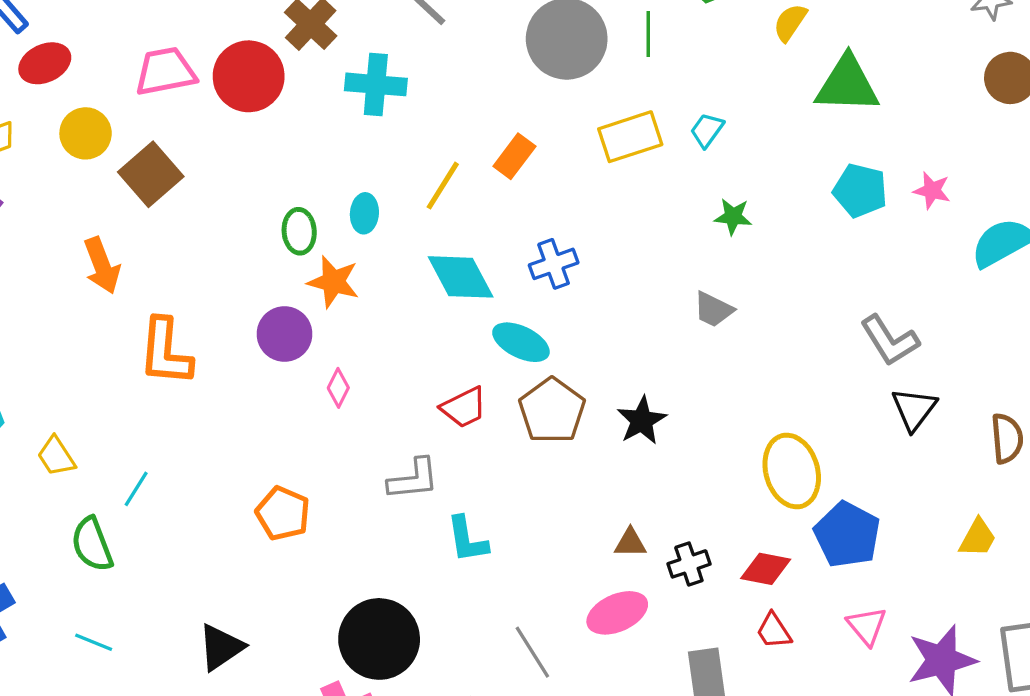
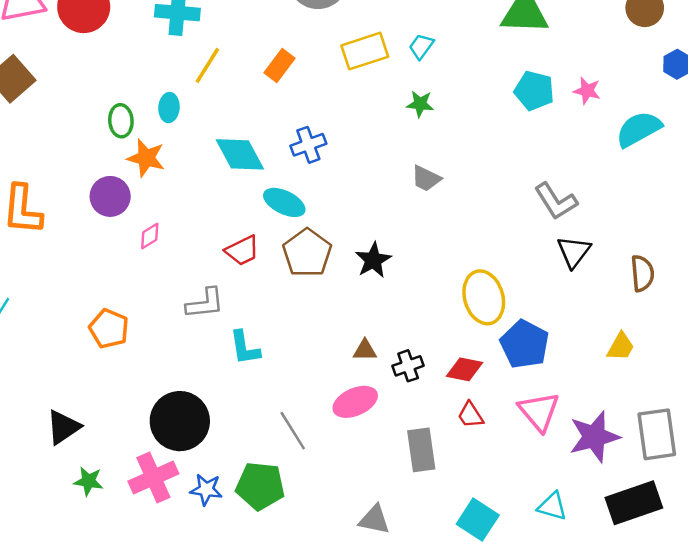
yellow line: (443, 186) -> (207, 65), moved
green star: (733, 217) -> (420, 104), moved
pink diamond: (338, 388) -> (150, 236), turned 32
pink triangle: (867, 626) -> (539, 411), size x1.4

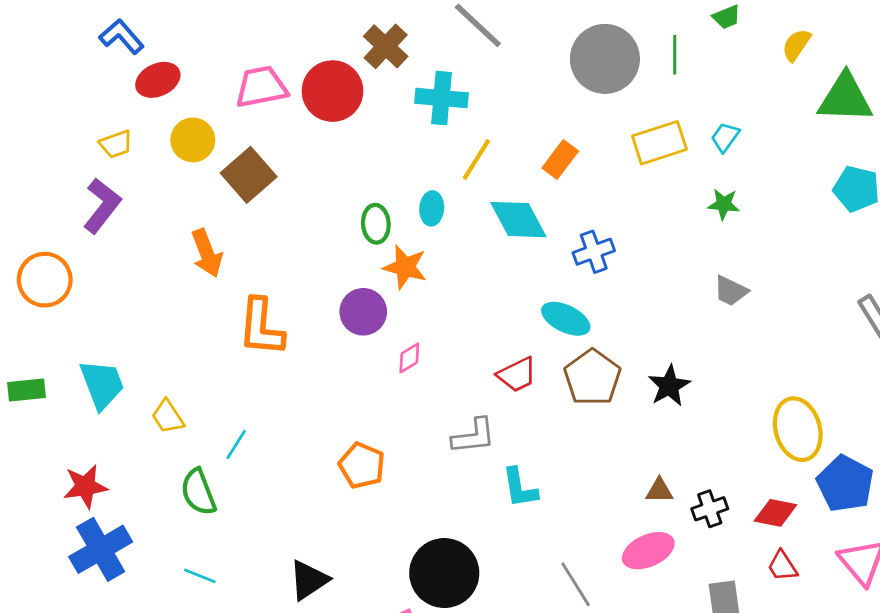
cyan diamond: (240, 154) -> (518, 220), moved

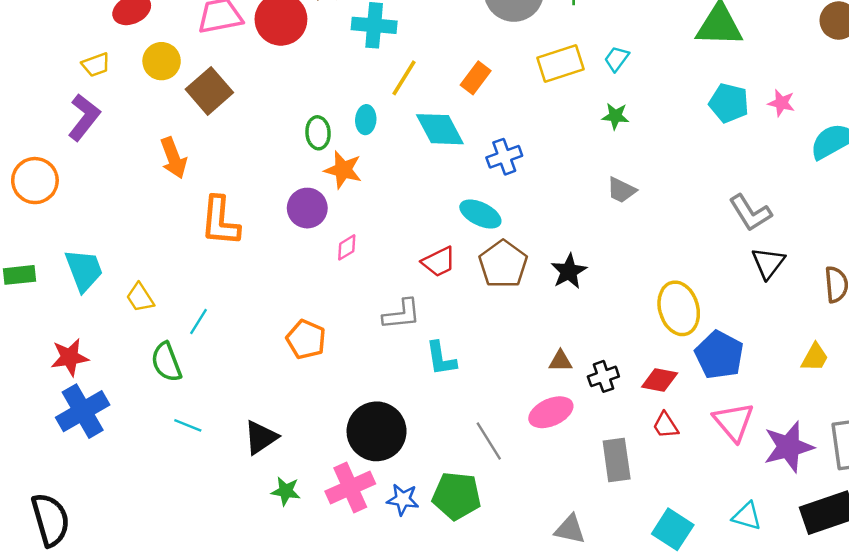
cyan line: (200, 576) -> (188, 425), moved

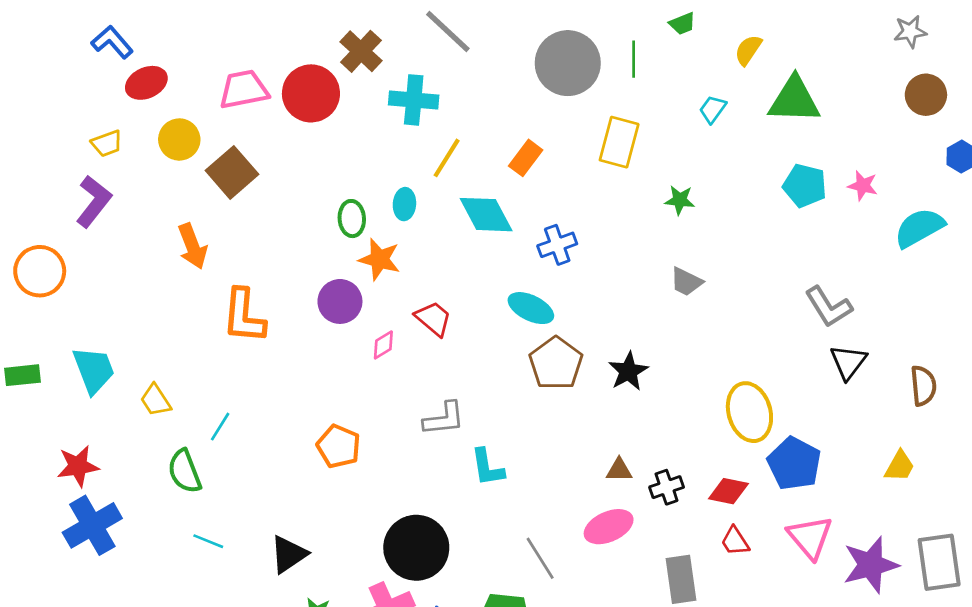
cyan trapezoid: (617, 59) -> (713, 109), moved
yellow rectangle: (560, 64) -> (619, 142), turned -57
red trapezoid: (439, 262) -> (433, 319), moved, turned -114

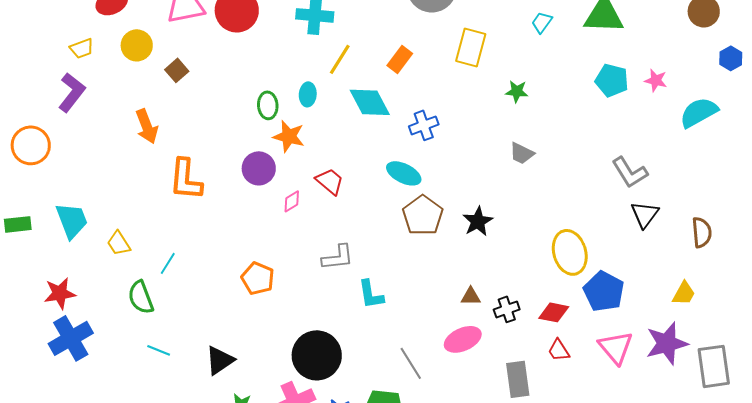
brown square: (232, 172) -> (177, 70), size x0.6
purple star: (871, 565) -> (667, 343), moved

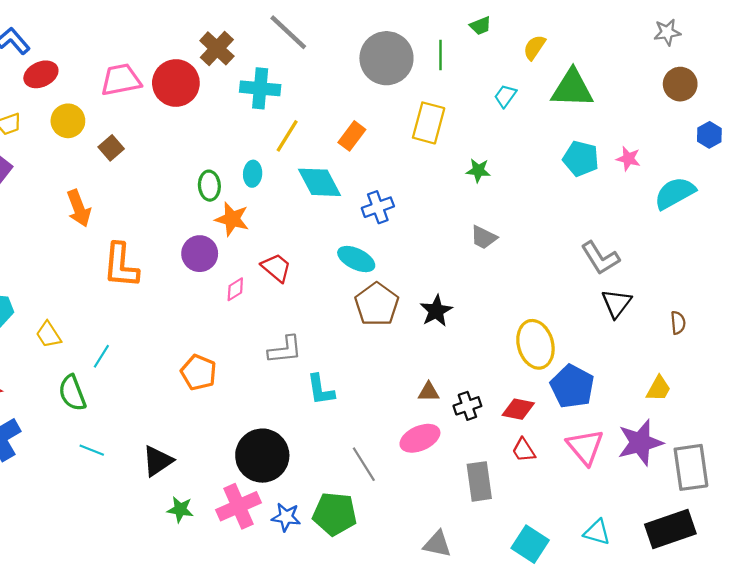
brown semicircle: (702, 232) -> (678, 323), size x0.7

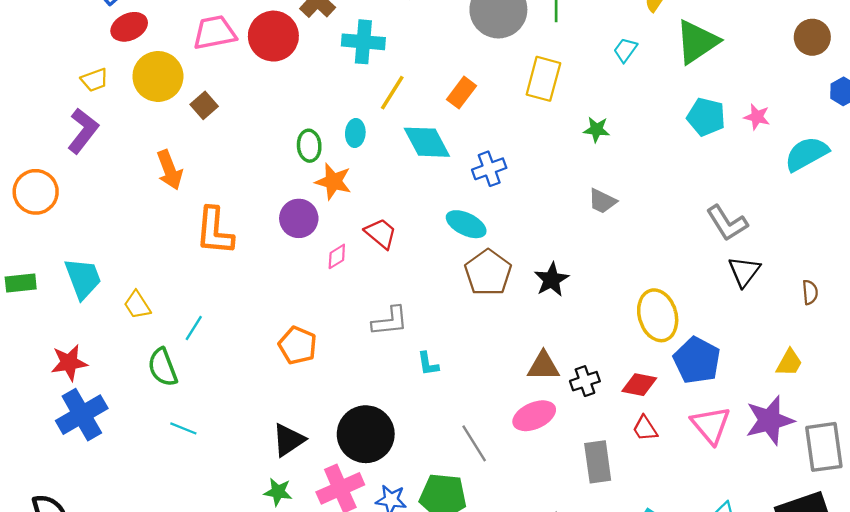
green triangle: (572, 88) -> (697, 42), turned -36
yellow circle: (68, 121) -> (158, 76), size x1.4
cyan L-shape: (321, 390) -> (428, 364), size x0.7
brown triangle: (429, 392) -> (543, 366), size x1.4
black triangle: (158, 461) -> (288, 440), moved

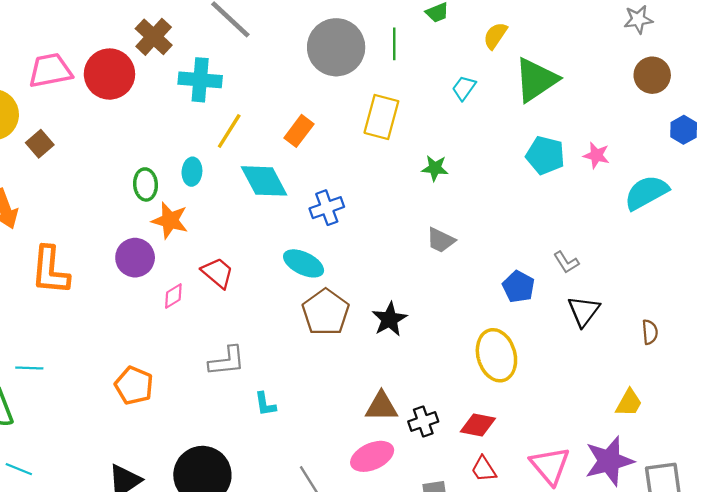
gray L-shape: (727, 223) -> (566, 262), size x0.6
cyan line: (194, 328) -> (29, 368), turned 60
blue pentagon: (697, 360) -> (519, 287), moved, size x0.7

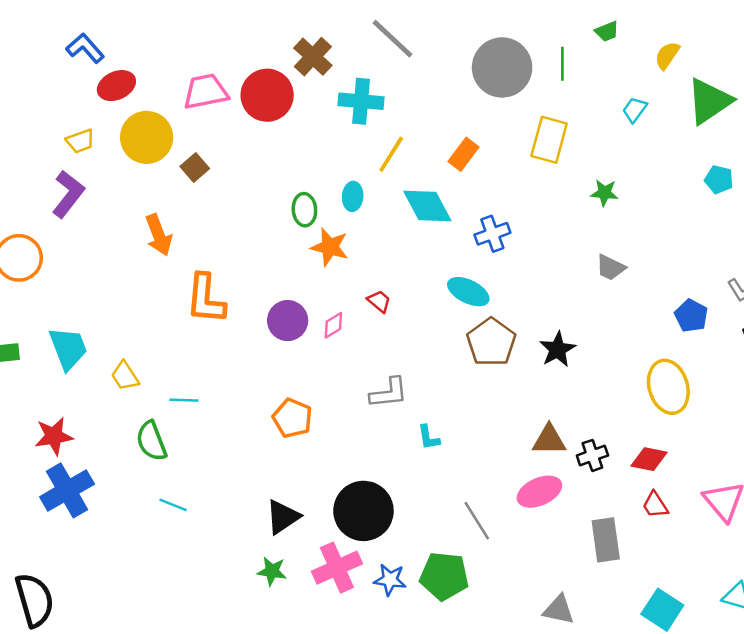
cyan pentagon: (545, 155) -> (719, 180), size x0.7
purple circle: (135, 258) -> (288, 321), moved
red trapezoid: (218, 273) -> (379, 301), size x0.7

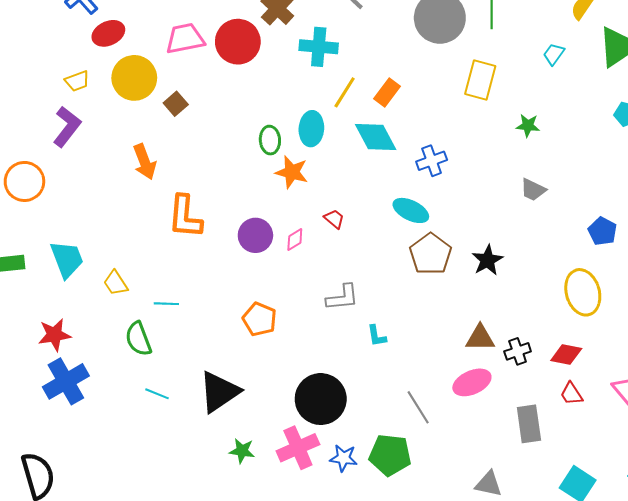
orange rectangle: (463, 154) -> (387, 92), moved
cyan ellipse: (353, 196) -> (311, 129), size x1.4
black triangle: (283, 517) -> (219, 392), moved, size x1.4

